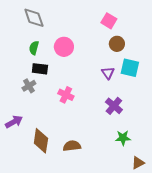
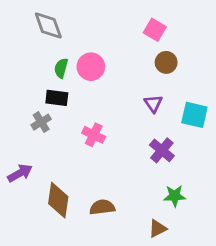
green semicircle: (34, 48) -> (61, 68), moved
cyan square: (130, 68) -> (194, 115), moved
brown triangle: (138, 163) -> (158, 228), moved

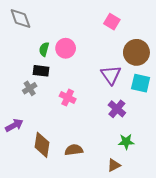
gray diamond: (48, 25) -> (20, 18), moved
brown circle: (166, 62) -> (136, 52), moved, size x1.6
purple triangle: (153, 104) -> (111, 75), size x1.5

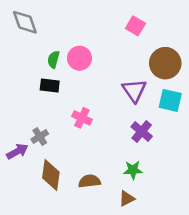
gray cross: (30, 88) -> (40, 136), moved
green star: (126, 142) -> (133, 170), moved
brown triangle: (114, 165) -> (127, 199), moved

